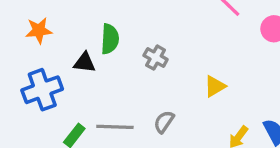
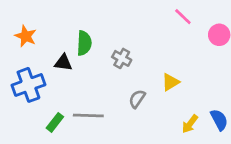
orange star: (39, 30) -> (26, 36), turned 30
gray semicircle: (164, 122) -> (137, 99), moved

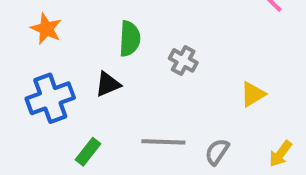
black triangle: (63, 63) -> (108, 84), moved, turned -30
gray semicircle: (137, 99) -> (217, 152), moved
gray line: (88, 116) -> (163, 142), moved

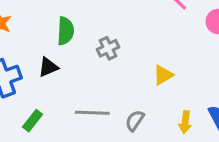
gray cross: (183, 60) -> (108, 48), turned 35
yellow arrow: (281, 154) -> (185, 122), turned -30

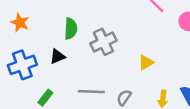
gray cross: (108, 48) -> (103, 42), size x1.5

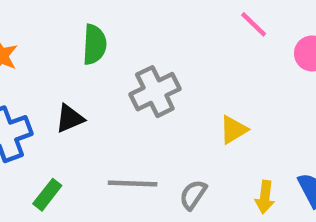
green semicircle: (71, 29) -> (94, 44), moved

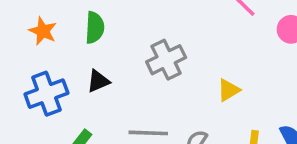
green semicircle: (94, 44) -> (95, 28), moved

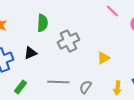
green semicircle: (95, 28) -> (42, 23), moved

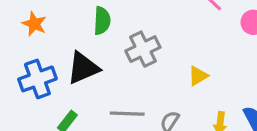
black triangle: (30, 53) -> (83, 68), size x1.6

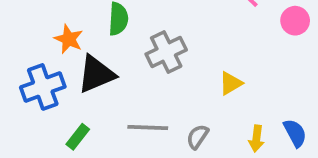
orange star: (34, 24) -> (69, 39), moved

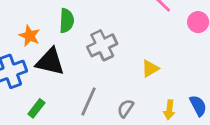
black triangle: (96, 74) -> (50, 62), turned 36
gray line: (148, 127) -> (88, 102), turned -68

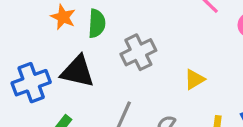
orange star: (30, 36) -> (63, 17), moved

